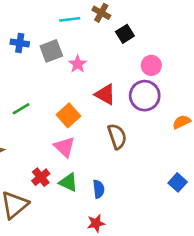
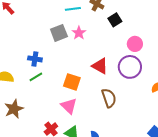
blue cross: (20, 43) -> (35, 59), moved
pink star: (78, 64) -> (79, 33), moved
orange square: (68, 115) -> (72, 82), turned -30

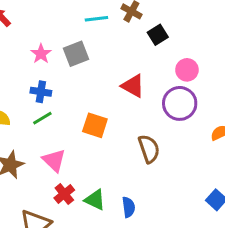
pink star: (79, 33) -> (41, 54), moved
red triangle: (100, 66) -> (133, 86), moved
pink triangle: (69, 106) -> (54, 160), moved

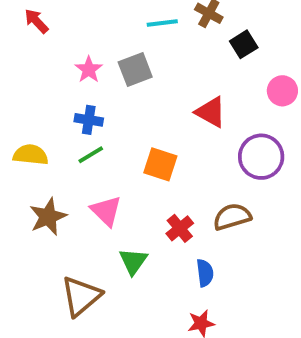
purple circle: (180, 103) -> (261, 157), moved
brown semicircle: (149, 149) -> (232, 217), moved, turned -88
red cross: (64, 194) -> (180, 228), moved
green triangle: (95, 200) -> (133, 261), moved, turned 40

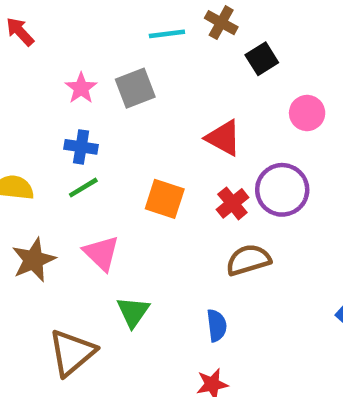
red cross: (180, 228) -> (232, 203), moved

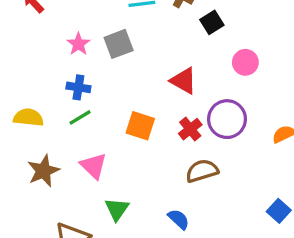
blue semicircle: (217, 325) -> (179, 219), turned -40

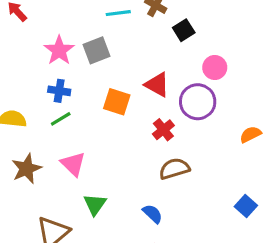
pink star: (78, 44) -> (59, 50), size x1.4
purple circle: (227, 119) -> (198, 102), moved
orange square: (140, 126) -> (117, 102), moved

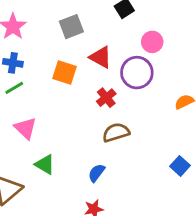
gray square: (96, 50) -> (71, 27), moved
green triangle: (95, 204) -> (45, 164), turned -35
blue semicircle: (153, 214) -> (96, 173), turned -96

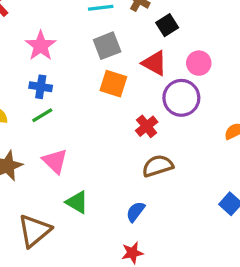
red triangle: (101, 57) -> (154, 63), moved
orange square: (64, 73) -> (113, 84), moved

